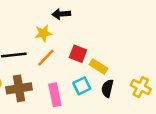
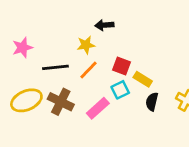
cyan square: (82, 86) -> (120, 90), moved
brown cross: (19, 88) -> (61, 102), turned 35
pink rectangle: (55, 95) -> (98, 108), turned 60

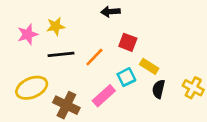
yellow star: (86, 45) -> (56, 26), moved
red square: (122, 66) -> (128, 42), moved
brown cross: (61, 102) -> (66, 105), moved

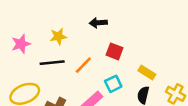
yellow star: (56, 26) -> (58, 36), moved
yellow rectangle: (149, 66) -> (147, 73), moved

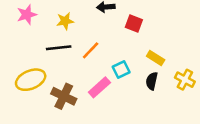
pink star: (21, 44) -> (27, 15), moved
red square: (114, 51) -> (134, 24), moved

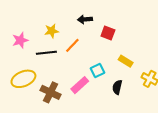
pink star: (27, 15) -> (20, 40), moved
orange line: (91, 50) -> (72, 45), moved
black semicircle: (152, 81) -> (117, 87), moved

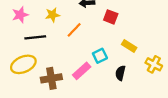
pink star: (20, 40) -> (20, 15), moved
black line: (46, 53) -> (35, 37), moved
brown cross: (51, 92) -> (51, 78), turned -36

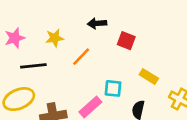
cyan square: (100, 56) -> (113, 88), turned 32

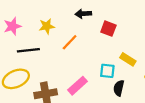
cyan square: (113, 88) -> (107, 71), moved

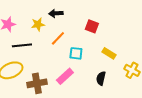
black arrow: (83, 14) -> (56, 13), moved
cyan square: (107, 71) -> (76, 53), moved

